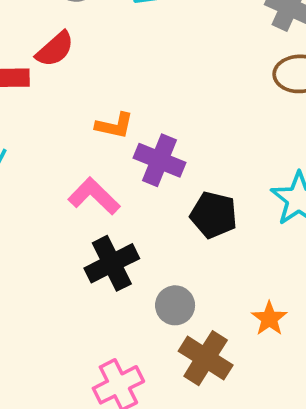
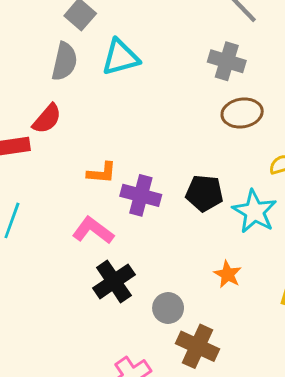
black pentagon: (214, 215) -> (204, 193), moved
orange star: (269, 319) -> (228, 274), moved

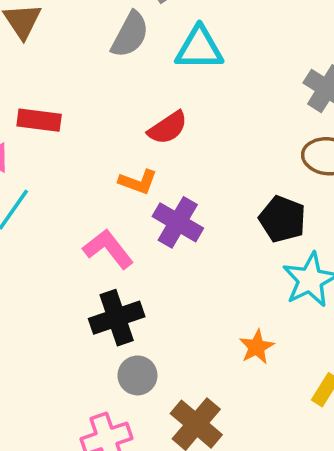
red semicircle: (47, 119) -> (168, 128), moved
black pentagon: (204, 193) -> (282, 219), moved
gray circle: (168, 308) -> (137, 375), moved

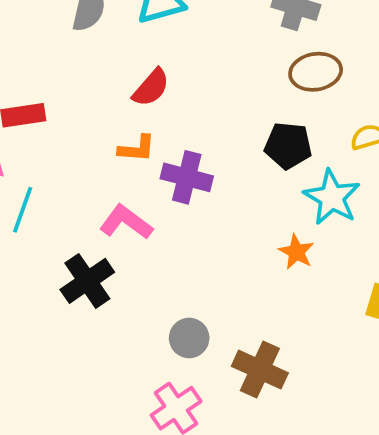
black cross: (117, 318) -> (87, 281), moved
orange star: (257, 347) -> (296, 252), moved

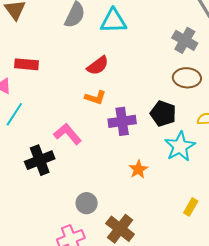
orange L-shape: (137, 149) -> (95, 98), moved
purple cross: (187, 177) -> (122, 121), moved, turned -36
orange star: (296, 252) -> (138, 169), moved

